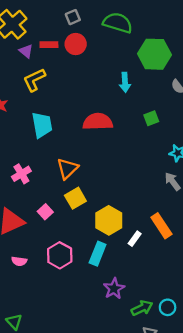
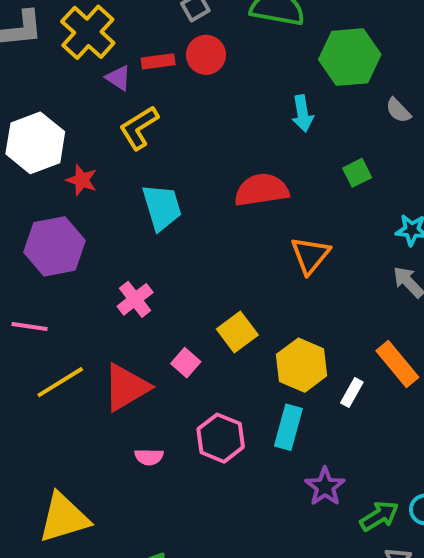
orange triangle: (67, 169) -> (310, 255), moved

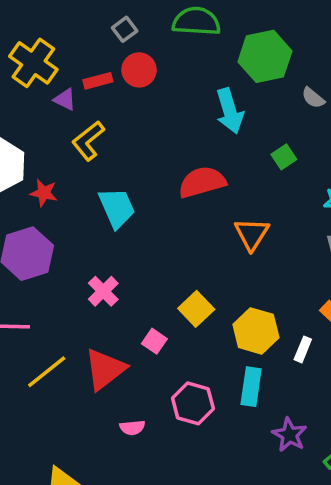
cyan arrow: (302, 114) -> (230, 111), size x1.4

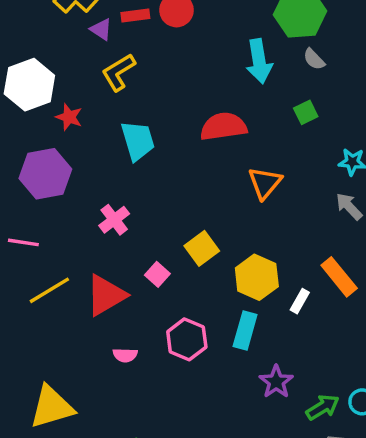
gray semicircle: (313, 98) -> (314, 59), moved

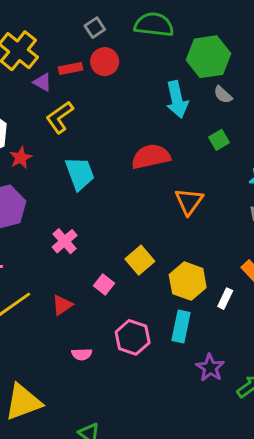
red star: (69, 117) -> (21, 158), turned 30
red triangle: (106, 295) -> (62, 305), size x0.6

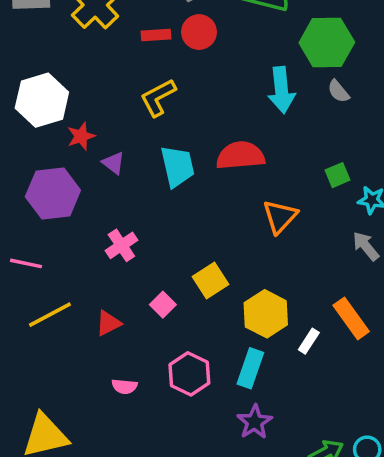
purple triangle: (43, 82) -> (113, 163), moved
yellow L-shape: (60, 117) -> (158, 98), moved
green square: (219, 140) -> (337, 175), moved
cyan trapezoid: (80, 173) -> (177, 166), moved
purple star: (210, 368) -> (255, 422), moved

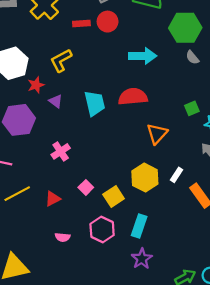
cyan arrow: (281, 90) -> (143, 56), moved, turned -84
yellow L-shape: (158, 98) -> (61, 60), moved
yellow square: (211, 281) -> (114, 196), moved
yellow hexagon: (266, 314) -> (145, 178), moved
white rectangle: (309, 341) -> (176, 175), moved

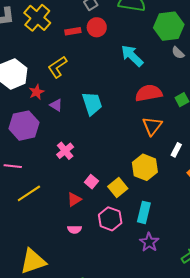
cyan arrow: (143, 56) -> (132, 56), turned -130
red semicircle: (133, 97) -> (149, 93), moved
white rectangle: (176, 175) -> (176, 150), moved
red triangle: (53, 199) -> (74, 199), moved

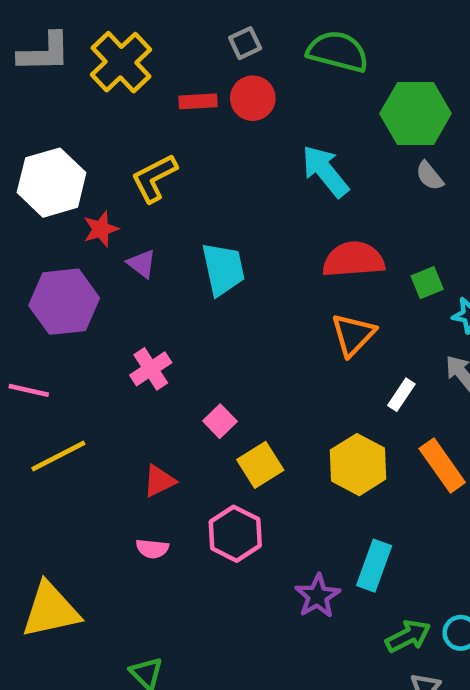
yellow hexagon: (145, 167) -> (358, 465), moved
pink square: (91, 182) -> (220, 421), moved
cyan rectangle: (144, 212) -> (374, 566), moved

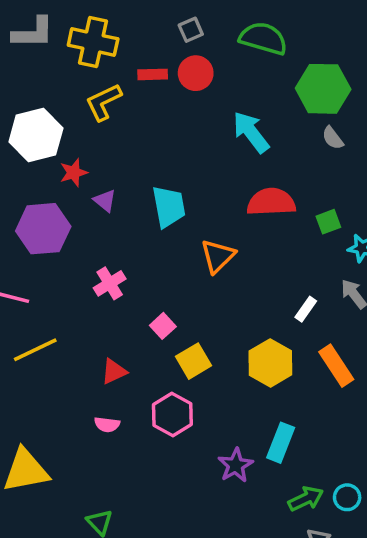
yellow cross: (121, 62) -> (93, 42), turned -36
yellow L-shape: (154, 178) -> (103, 102), moved
orange triangle: (353, 335) -> (218, 256), moved

